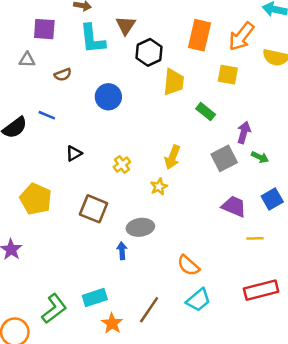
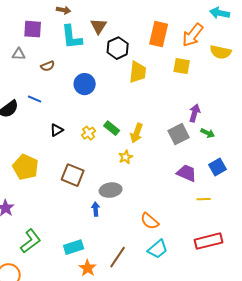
green rectangle: (206, 112) -> (112, 128), moved
yellow cross: (122, 165) -> (89, 133), moved
green L-shape: (54, 309) -> (31, 241), moved

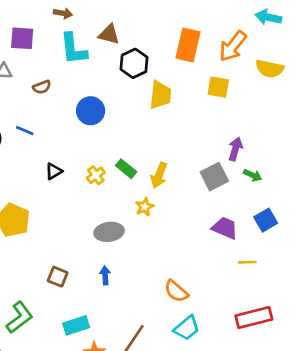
brown triangle: (99, 26) -> (109, 34), turned -48
brown square: (73, 175) -> (58, 277), moved, size x0.7
gray ellipse: (111, 190) -> (109, 232), moved

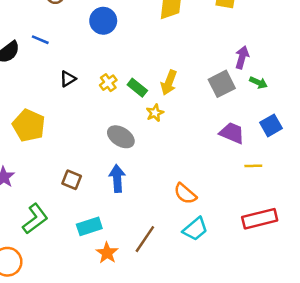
green rectangle: (126, 169) -> (137, 88), moved
gray ellipse: (109, 232) -> (121, 137), turned 40
blue arrow: (105, 275) -> (117, 178), size x1.5

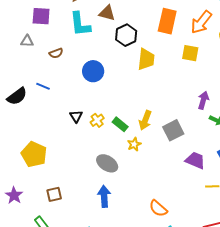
black triangle: (68, 79) -> (76, 116), moved, turned -32
gray square: (222, 84) -> (173, 130), moved
brown square: (72, 180) -> (54, 194), moved, turned -35

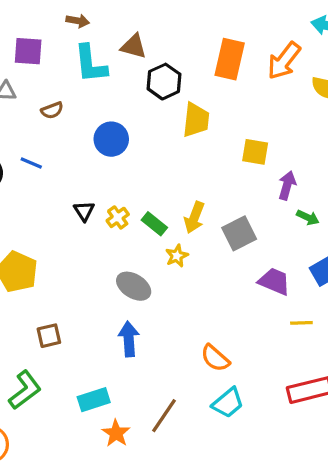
yellow square: (190, 53) -> (255, 152), moved

